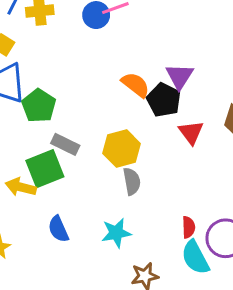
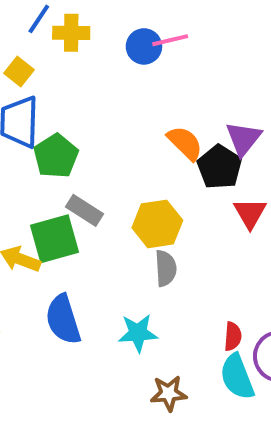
blue semicircle: (58, 229) -> (63, 319), size x1.4

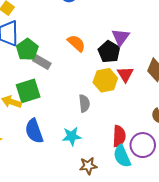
orange semicircle: (185, 143) -> (76, 43), moved
gray rectangle: (85, 210) -> (42, 62), moved
yellow hexagon: (157, 224) -> (105, 80), moved
red semicircle: (233, 336) -> (119, 136), size x1.5

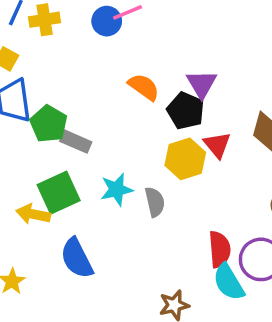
orange semicircle: (76, 43) -> (144, 87), moved
cyan star: (72, 136) -> (117, 190), moved

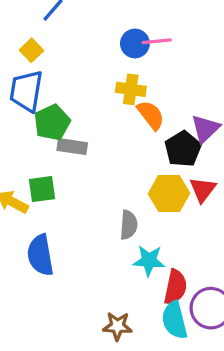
yellow cross: (45, 20) -> (131, 89), moved
gray rectangle: (76, 142) -> (72, 147), turned -32
cyan star: (117, 190) -> (149, 261), moved
green square: (59, 193) -> (42, 189), size x0.7

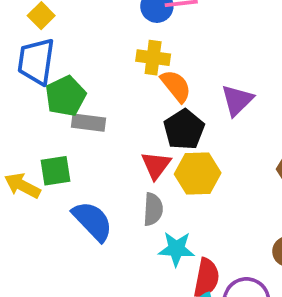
black pentagon: (183, 149) -> (184, 129), moved
red triangle: (203, 189) -> (156, 165), moved
blue semicircle: (40, 255) -> (92, 221), moved, turned 147

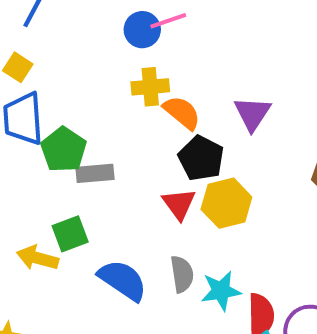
gray semicircle: (153, 209) -> (182, 274), moved

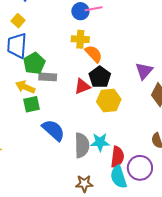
purple triangle: (252, 114) -> (144, 71), moved
red triangle: (179, 204) -> (82, 86), moved, turned 36
yellow arrow: (37, 258) -> (25, 87), moved
gray semicircle: (182, 274) -> (82, 145), moved, size x1.4

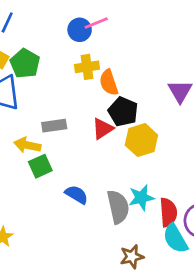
orange semicircle: (94, 54) -> (109, 82), turned -144
green pentagon: (34, 63) -> (25, 63), moved
blue semicircle: (53, 130) -> (76, 195), size x0.7

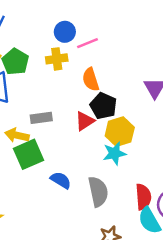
pink line: (96, 23) -> (88, 43), moved
yellow cross: (87, 67) -> (57, 59), moved
green square: (40, 166) -> (28, 154), size x1.4
cyan star: (141, 198) -> (114, 153), moved

